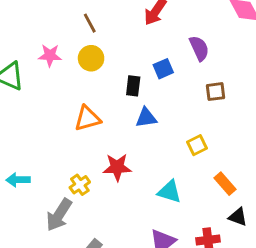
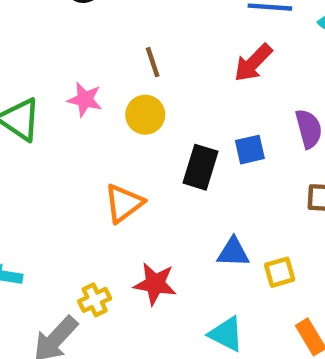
black rectangle: (133, 86) -> (200, 167), size x1.4
orange triangle: (88, 118) -> (124, 203), turned -32
blue triangle: (146, 118) -> (233, 252), moved

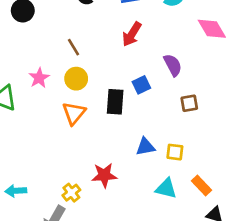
pink star: (85, 99) -> (39, 78), turned -30
orange triangle: (124, 203) -> (74, 113), moved
yellow square: (280, 272) -> (175, 152), turned 36
cyan triangle: (226, 334) -> (166, 188), moved

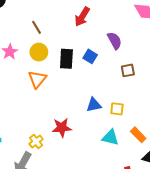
blue square: (141, 85) -> (90, 56), turned -32
black rectangle: (115, 102) -> (66, 59), moved

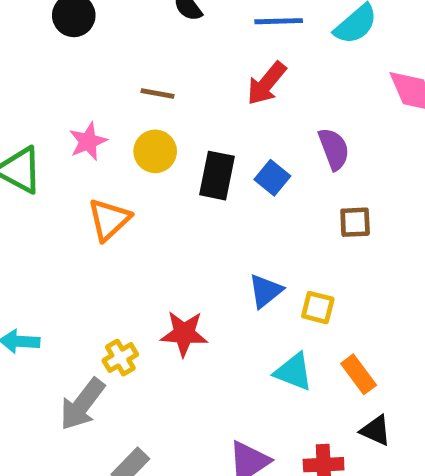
brown line: (36, 27) -> (157, 94), turned -56
orange triangle: (37, 79) -> (109, 220), moved
blue triangle: (94, 105) -> (265, 291), turned -35

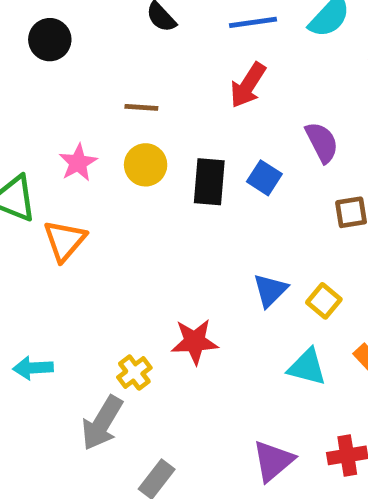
orange triangle: (109, 220) -> (65, 241), moved
yellow square: (318, 308) -> (324, 301), turned 32

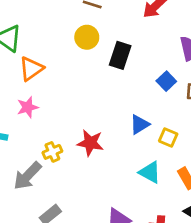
pink star: (78, 163) -> (28, 107), moved
blue square: (264, 178) -> (166, 81), moved
yellow square: (324, 301) -> (168, 138), turned -30

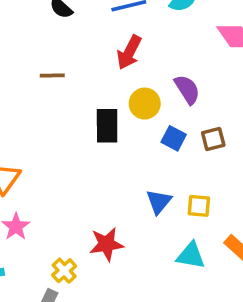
yellow circle: (87, 37) -> (145, 104), moved

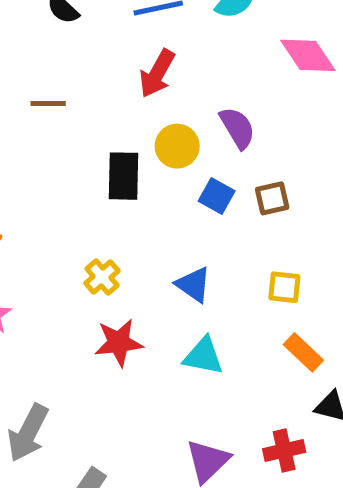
blue triangle: (159, 202) -> (194, 285), turned -36
yellow square: (199, 206) -> (284, 287), moved
cyan triangle: (191, 256) -> (203, 356), moved
yellow cross: (64, 271) -> (102, 277), moved

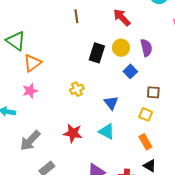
red arrow: (157, 73) -> (122, 17), turned 90
brown line: (48, 103) -> (76, 16), turned 64
brown square: (272, 198) -> (153, 92), moved
red star: (119, 343) -> (73, 133), moved

